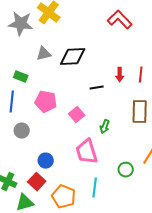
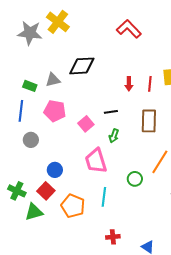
gray triangle: (44, 54) -> (53, 80), moved
black line: (97, 88) -> (111, 112), moved

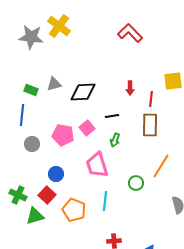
black diamond: (82, 66) -> (83, 92), moved
red line: (150, 84) -> (151, 99), moved
pink pentagon: (55, 111) -> (63, 135), moved

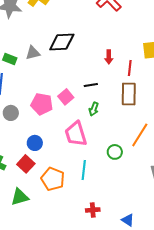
black diamond: (83, 92) -> (62, 42), moved
green triangle: (35, 216) -> (20, 197), moved

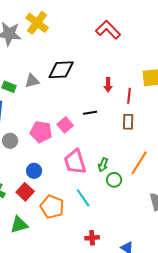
brown rectangle: (129, 94) -> (128, 122), size x0.7
green arrow: (94, 109) -> (103, 165), moved
cyan line: (84, 170) -> (83, 198), turned -42

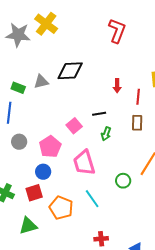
red L-shape: (108, 30) -> (117, 31), turned 65
pink pentagon: (41, 132) -> (50, 147), moved, turned 30
green arrow: (103, 165) -> (106, 134), moved
red square: (25, 192) -> (34, 193), turned 30

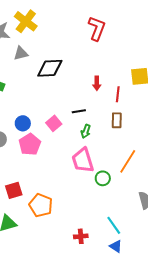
gray triangle: (41, 82) -> (21, 53), moved
pink trapezoid: (84, 163) -> (83, 160), moved
blue circle: (43, 172) -> (23, 123), moved
cyan line: (92, 199) -> (114, 225), moved

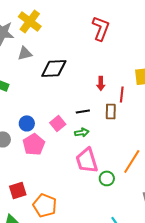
brown rectangle: (117, 120) -> (111, 111), moved
green arrow: (86, 131) -> (82, 132), moved, turned -120

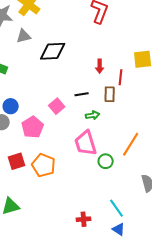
blue circle: (27, 123) -> (11, 106), moved
green arrow: (82, 132) -> (93, 115), moved
red square: (18, 190) -> (17, 161), moved
orange pentagon: (45, 205) -> (44, 165), moved

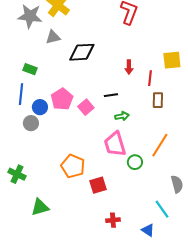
brown rectangle: (110, 94) -> (158, 100), moved
pink pentagon: (33, 127) -> (62, 99), moved
red square: (17, 161) -> (98, 185), moved
cyan line: (117, 208) -> (162, 209), moved

